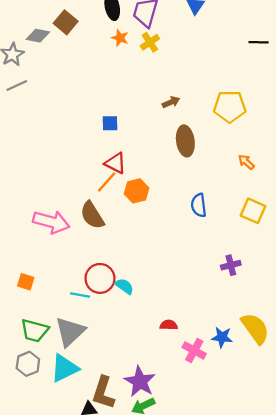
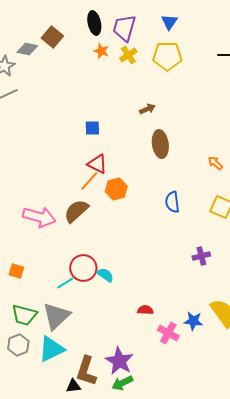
yellow pentagon: (230, 107) -> (167, 56), moved
brown semicircle: (92, 215) -> (76, 211), turned 80
cyan line: (80, 295) -> (65, 283), turned -42

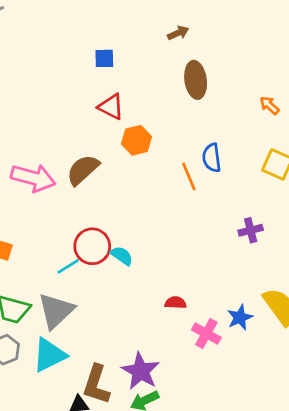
orange line: (89, 181) -> (189, 177), moved, turned -65
blue star: (193, 321) -> (240, 317), turned -30

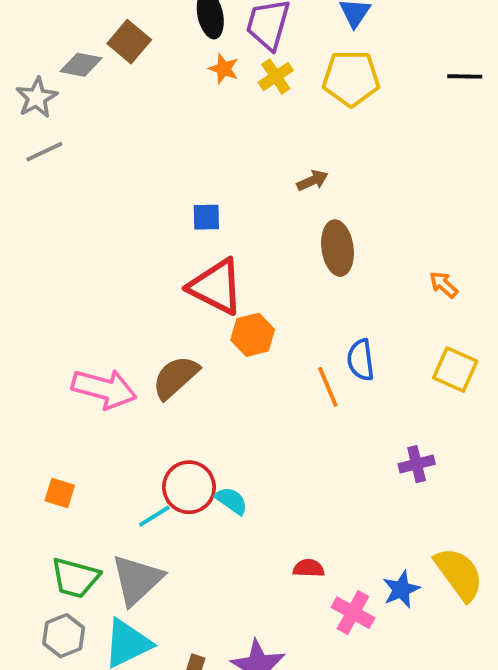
red triangle: (111, 107) -> (216, 287), size x1.5

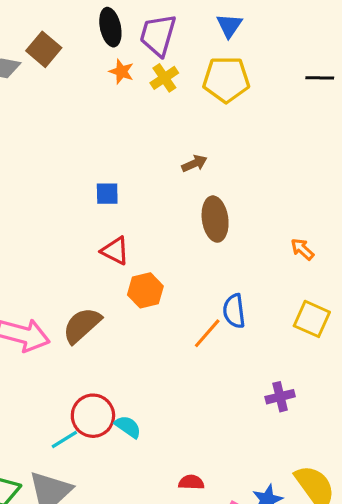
red triangle: (216, 287) -> (115, 251), size x0.6
orange line: (328, 387) -> (207, 333), turned 64

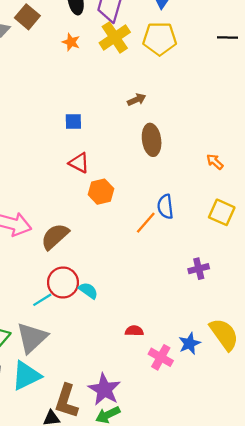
orange star: (122, 72) -> (71, 42), moved
yellow cross: (164, 78) -> (115, 37), size x1.5
brown semicircle: (82, 325) -> (55, 236), moved

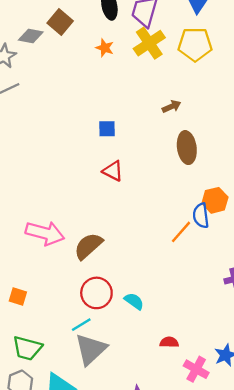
orange hexagon: (101, 192) -> (215, 200), moved
cyan semicircle: (88, 291) -> (134, 301), moved
cyan line: (42, 300) -> (81, 325), moved
gray triangle: (32, 338) -> (91, 349), moved

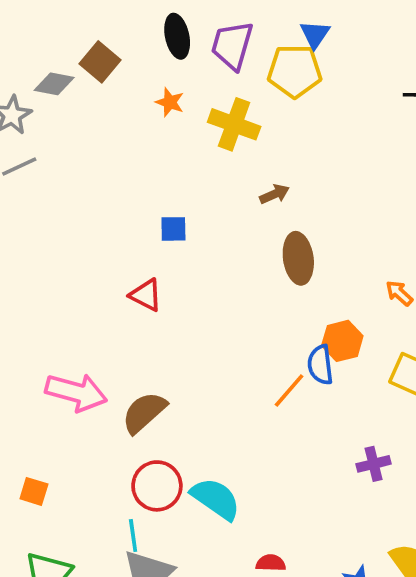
yellow cross: (149, 43) -> (234, 124), moved, turned -36
yellow pentagon: (195, 44) -> (295, 71), moved
red triangle: (113, 171) -> (146, 295), moved
cyan semicircle: (134, 301) -> (216, 499), size x1.6
cyan line: (81, 325) -> (133, 535), turned -66

